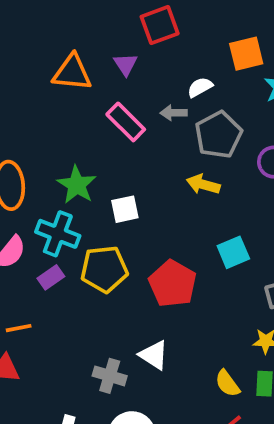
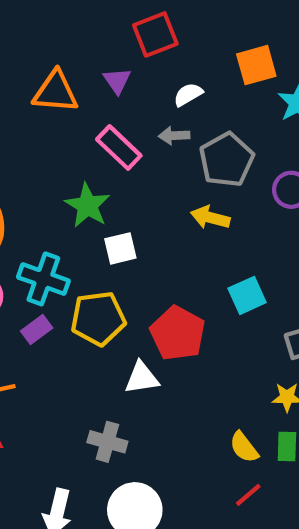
white semicircle: (200, 87) -> (188, 95), moved
green star: (77, 185) -> (87, 205), moved
white triangle: (154, 355) -> (142, 378), moved, turned -40

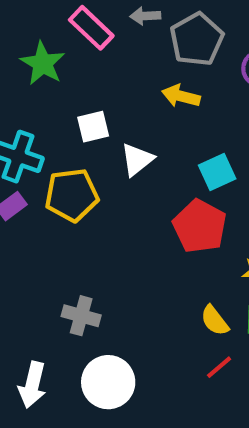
green star: (87, 205) -> (43, 63), moved
red pentagon: (178, 333) -> (200, 226), moved
white triangle: (142, 378) -> (137, 159), moved, turned -30

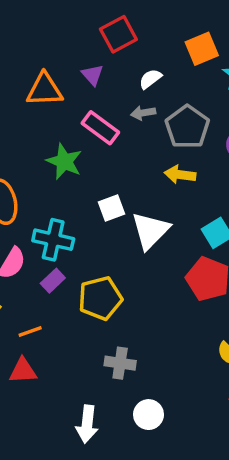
white triangle: (137, 159) -> (150, 231), size x1.4
yellow pentagon: (72, 195) -> (100, 298), moved
white circle: (108, 382) -> (149, 415), size x0.7

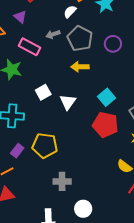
white semicircle: (150, 79) -> (70, 12), moved
white triangle: (150, 231) -> (68, 102), size x0.7
purple rectangle: (53, 281) -> (17, 151), moved
yellow pentagon: (100, 298) -> (45, 146), turned 30

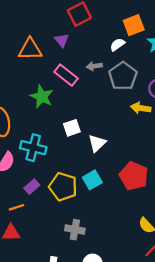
yellow arrow: (80, 67) -> (141, 108), moved
cyan square: (107, 97) -> (92, 180), moved

